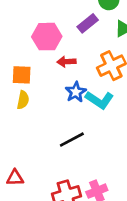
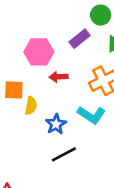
blue star: (76, 92) -> (56, 124), moved
yellow semicircle: (23, 100) -> (31, 106), moved

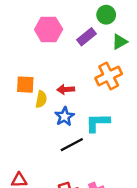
pink hexagon: (39, 52) -> (49, 29), moved
red arrow: (59, 77) -> (66, 89), moved
cyan L-shape: (91, 115) -> (98, 123), moved, turned 145

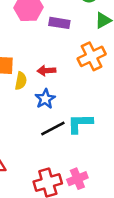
purple rectangle: (87, 37) -> (59, 23), moved, turned 48
cyan L-shape: (98, 123) -> (80, 123), moved

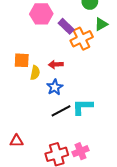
purple rectangle: (59, 23) -> (66, 26), turned 35
orange cross: (92, 56) -> (82, 39), moved

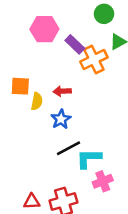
cyan L-shape: (83, 107) -> (89, 158), moved
red triangle: (17, 141) -> (32, 202), moved
pink cross: (81, 151) -> (103, 181), moved

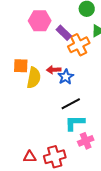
yellow semicircle: (37, 101) -> (34, 78), size x1.5
blue star: (61, 119) -> (66, 77), moved
black line: (68, 148) -> (71, 104), moved

